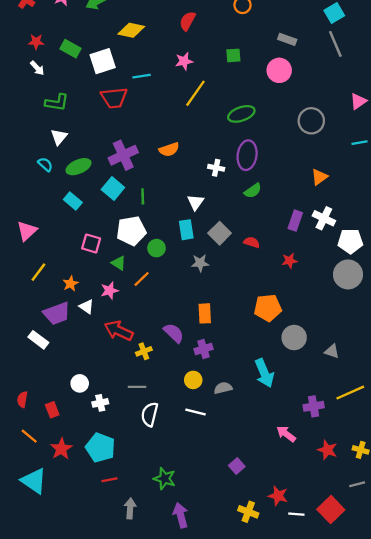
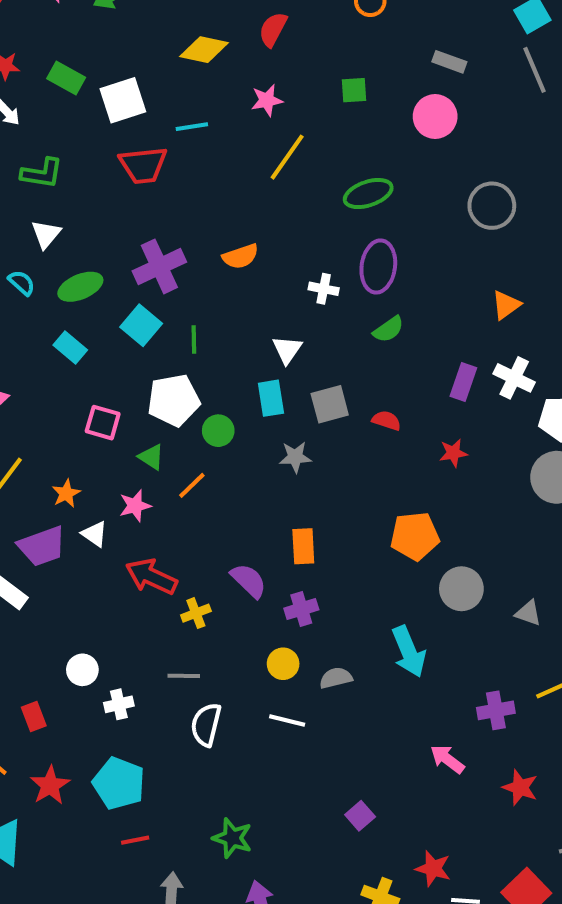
yellow diamond: (131, 30) -> (204, 50), moved
gray square: (220, 233) -> (330, 404), turned 30

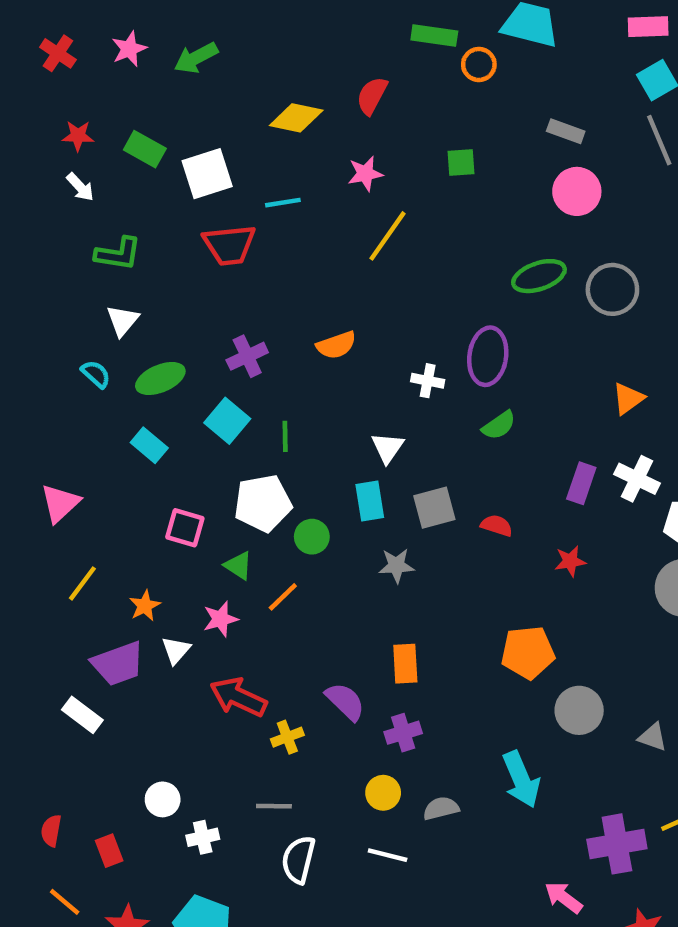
pink circle: (435, 116) -> (577, 191), moved
green ellipse: (368, 194) -> (539, 276), moved
purple cross: (159, 266) -> (247, 356), size x0.7
white triangle: (95, 534) -> (176, 650), turned 36
purple cross: (496, 710) -> (617, 844), size x1.4

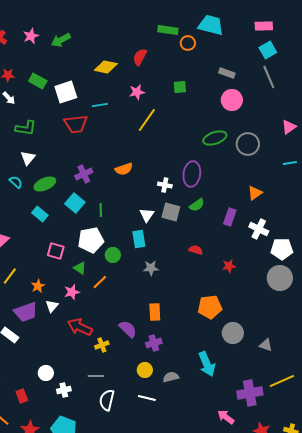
purple rectangle: (581, 483) -> (230, 217), moved
gray square: (434, 508) -> (171, 212), moved, turned 30

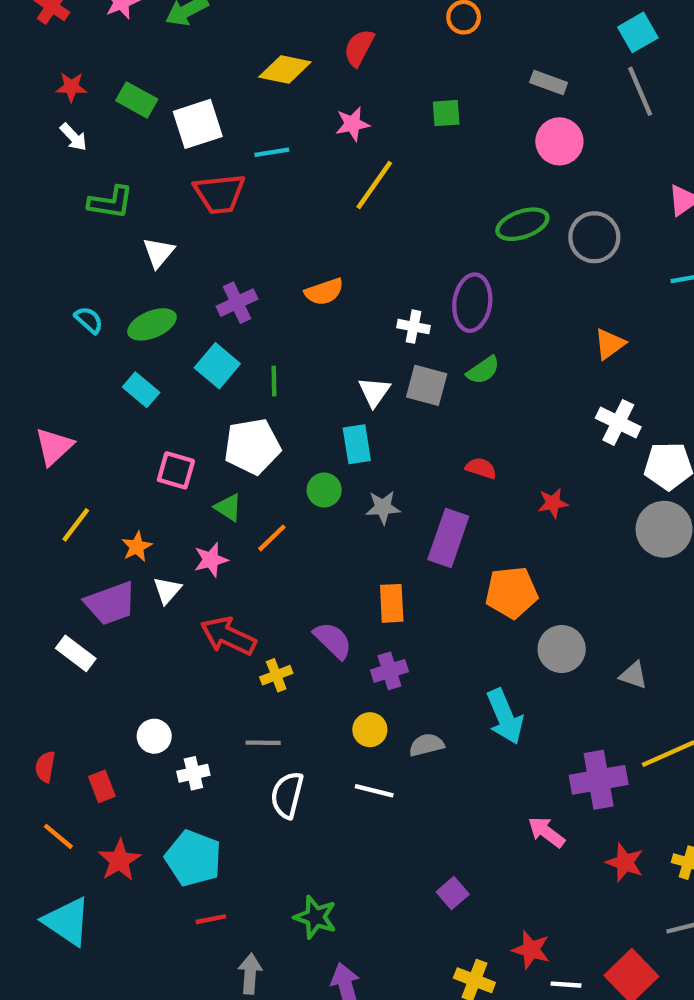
white triangle: (28, 158) -> (159, 253), moved
purple rectangle: (230, 217) -> (448, 538), moved, size x1.4
green circle: (113, 255) -> (324, 490), moved

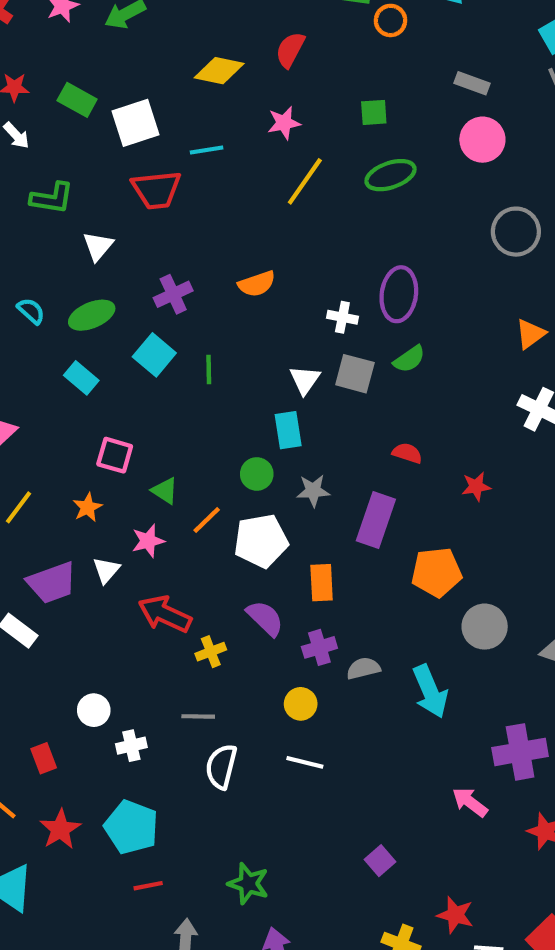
green ellipse: (522, 224) -> (391, 175), moved
white pentagon: (252, 446) -> (261, 541), moved
orange star: (137, 547) -> (87, 507), moved
gray semicircle: (427, 745) -> (363, 668), moved

